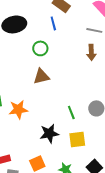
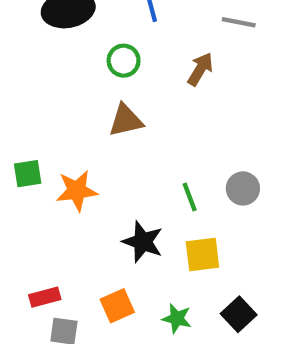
brown arrow: (91, 52) -> (200, 69), moved, turned -147
black star: (49, 133) -> (143, 242), turned 30

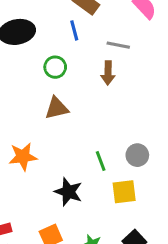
gray line: (239, 22) -> (118, 45), moved
brown arrow: (200, 69) -> (108, 73), turned 150
yellow square: (202, 255) -> (124, 192), moved

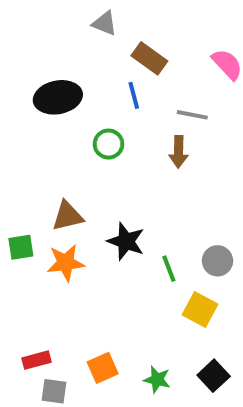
brown triangle: (57, 108) -> (68, 216), moved
black star: (68, 192) -> (126, 241), moved
yellow square: (124, 192) -> (200, 309), turned 35

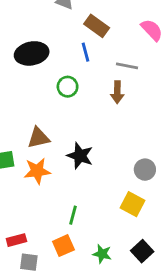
green line: (169, 269) -> (73, 215), moved, turned 36

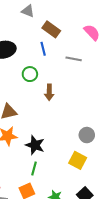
brown arrow: (117, 92) -> (49, 92), moved
black star: (80, 156) -> (35, 145), moved

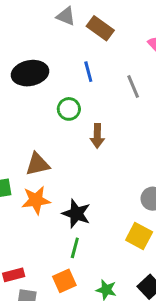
brown rectangle: (51, 29) -> (100, 28), moved
gray line: (74, 59) -> (133, 87), turned 56

